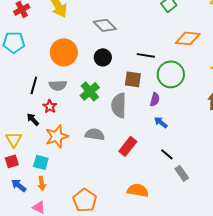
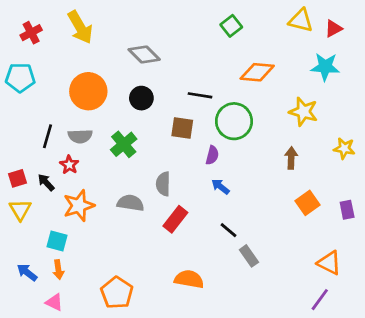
gray semicircle: (119, 105) -> (163, 184), moved, size x0.7
red square: (12, 161) -> (18, 178), moved

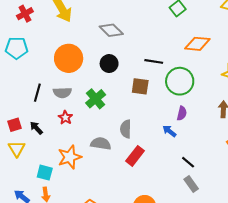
purple semicircle: (212, 155) -> (182, 113), moved
red star: (69, 165) -> (65, 118), moved
orange star: (79, 206) -> (70, 157), moved
black line: (229, 230) -> (188, 162), moved

